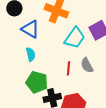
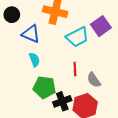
cyan trapezoid: (75, 38) -> (77, 37), turned 35
gray semicircle: (87, 65) -> (94, 80), moved

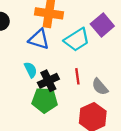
blue triangle: (31, 34) -> (39, 39), moved
black cross: (62, 101) -> (48, 81), moved

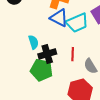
blue triangle: (39, 39) -> (59, 18), moved

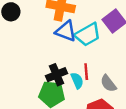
cyan semicircle: (34, 42) -> (77, 81), moved

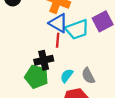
red line: (86, 72) -> (58, 40), moved
cyan semicircle: (77, 81) -> (67, 76), moved, turned -128

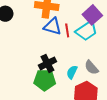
cyan trapezoid: (77, 29) -> (86, 31), moved
red line: (58, 40) -> (67, 30), moved

